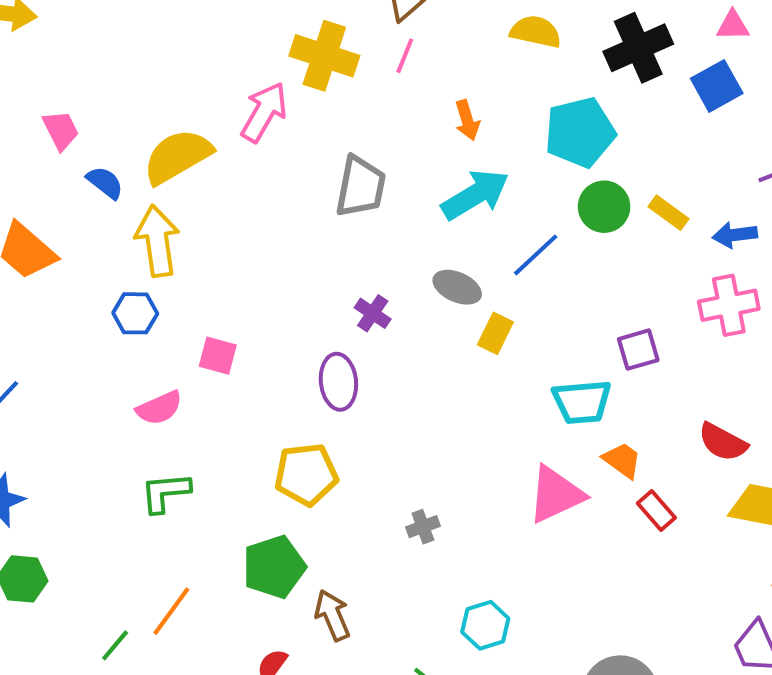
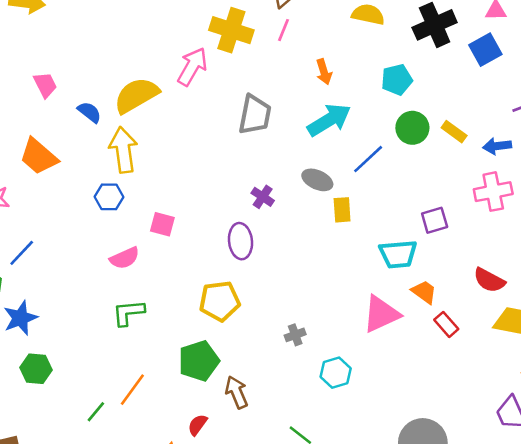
pink trapezoid: (61, 130) -> (45, 85), moved
cyan pentagon: (580, 132) -> (397, 80), size x0.7
yellow rectangle: (495, 333) -> (342, 210), turned -30
cyan hexagon: (485, 625) -> (336, 373), moved

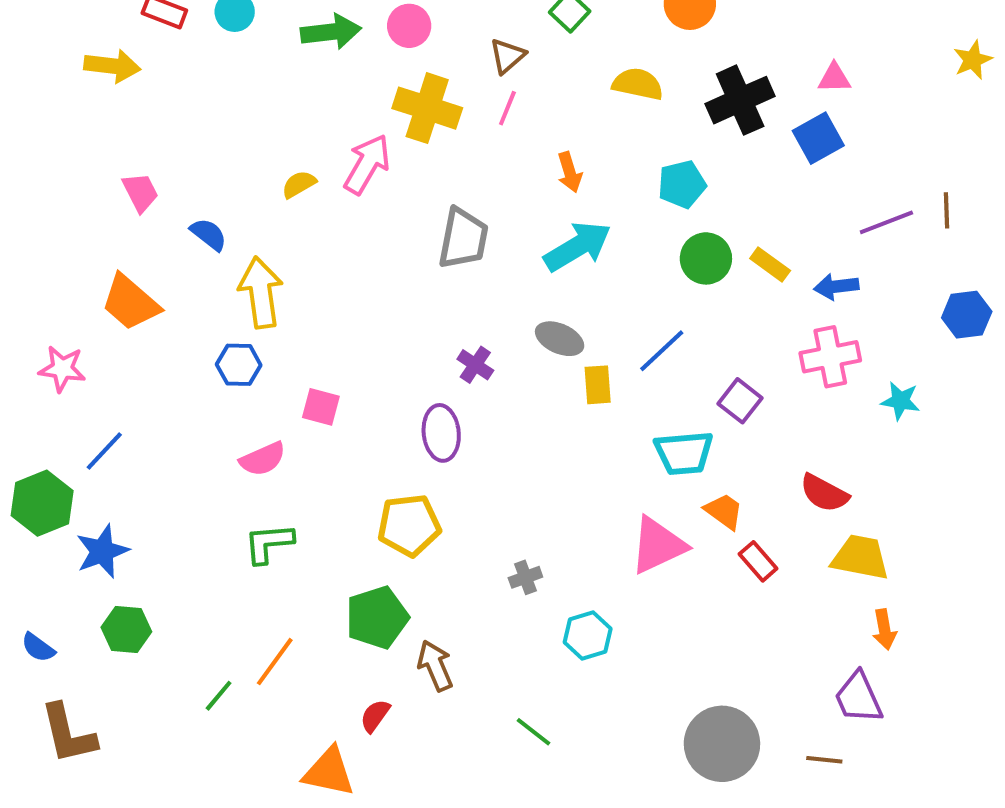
yellow semicircle: (136, 95) -> (299, 184), moved, size x0.5
blue line: (368, 159) -> (662, 351), moved
purple square: (435, 220) -> (740, 401), turned -36

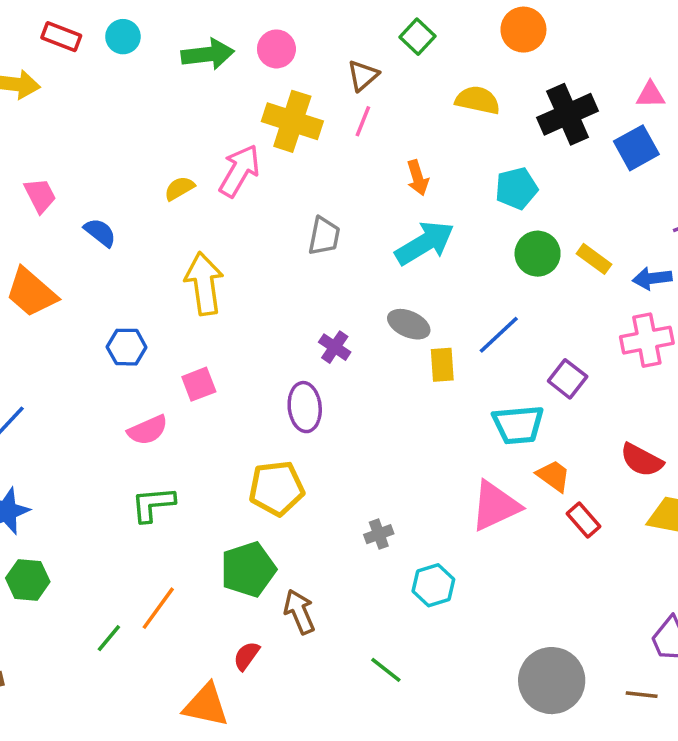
gray trapezoid: (463, 238) -> (324, 236), size x0.7
yellow arrow: (261, 293) -> (204, 284), moved
pink square: (321, 407) -> (199, 384), turned -36

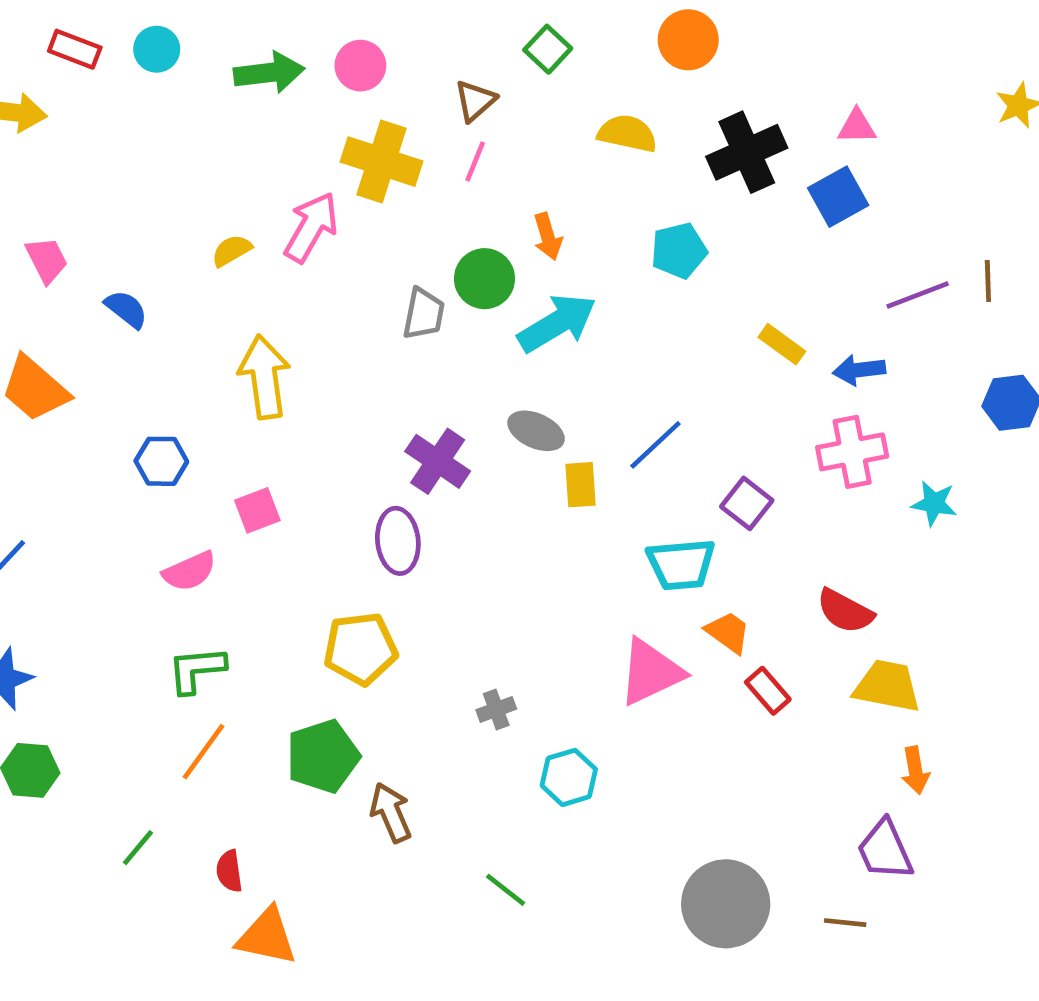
green circle: (538, 254) -> (484, 279), moved
purple cross: (335, 347) -> (438, 461), size x1.5
orange line: (158, 608) -> (204, 752), moved
red semicircle: (246, 656) -> (229, 871), moved, turned -44

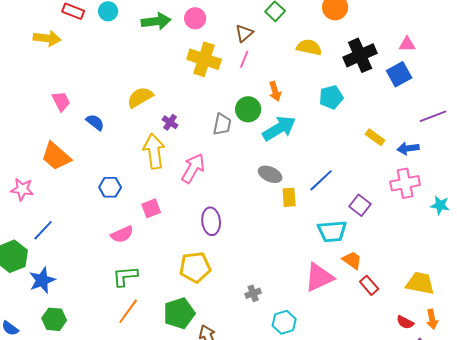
pink arrow: (311, 227) -> (193, 168), moved
yellow semicircle: (232, 251) -> (140, 97), size x1.5
purple cross: (438, 461) -> (170, 122), moved, size x0.6
red semicircle: (845, 611) -> (405, 322), moved, size x0.7

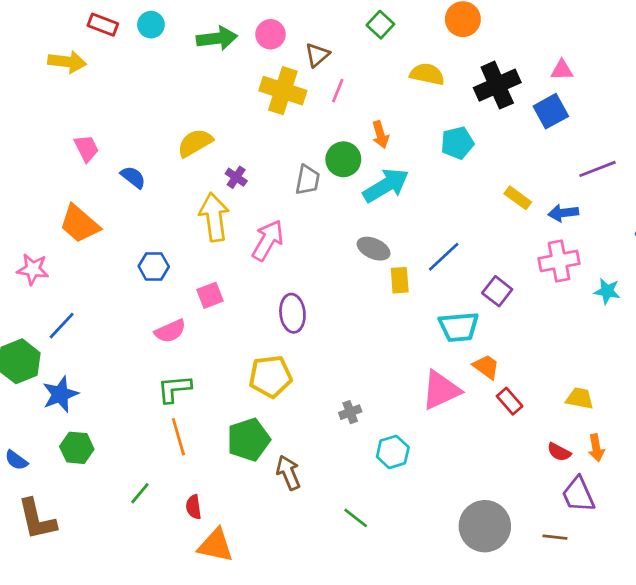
brown triangle: (244, 33) -> (317, 55), moved
yellow trapezoid: (420, 283) -> (580, 398), size x0.7
orange line: (128, 311) -> (178, 437), turned -52

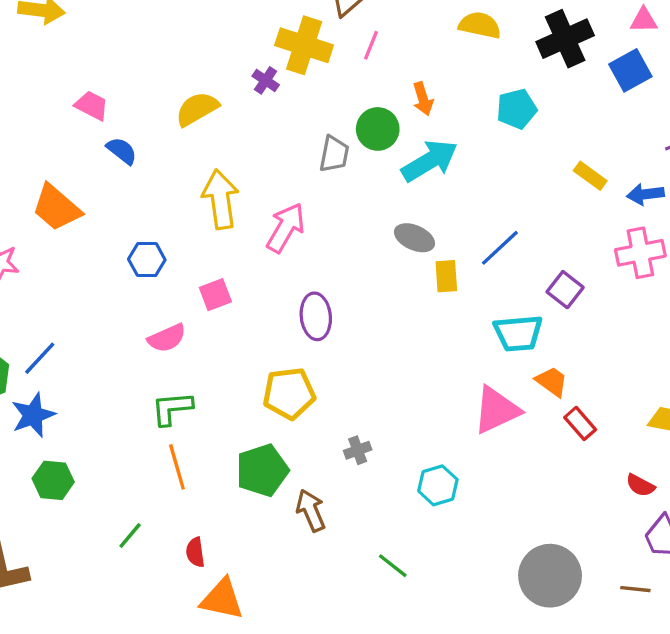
pink trapezoid: (86, 148) -> (92, 106), moved, turned -36
purple cross: (236, 177) -> (266, 80), moved
blue line: (62, 326) -> (40, 358), moved
gray cross: (350, 412) -> (358, 450), moved

